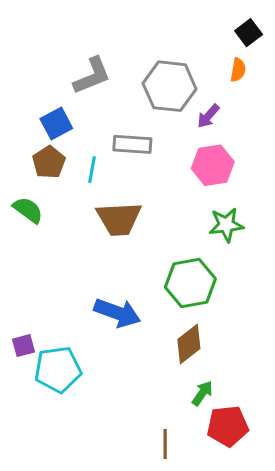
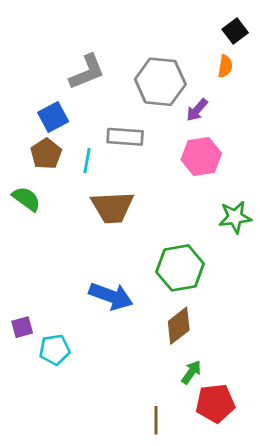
green star: (226, 225) -> (235, 217), moved
cyan pentagon: (58, 369) -> (55, 350), size x0.7

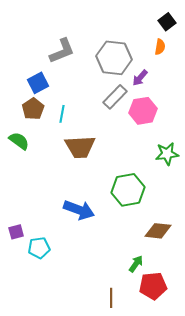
gray rectangle: (125, 137) -> (115, 97), moved, turned -50
brown diamond: (179, 326) -> (158, 231), moved, turned 44

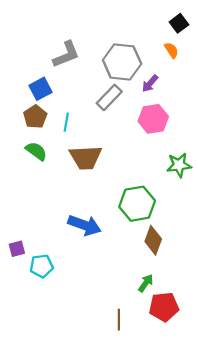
orange semicircle: (160, 47) -> (171, 50), turned -42
gray rectangle: (115, 97) -> (109, 97), moved
green semicircle: (19, 141) -> (36, 151), moved
brown diamond: (158, 231) -> (153, 240), moved, turned -76

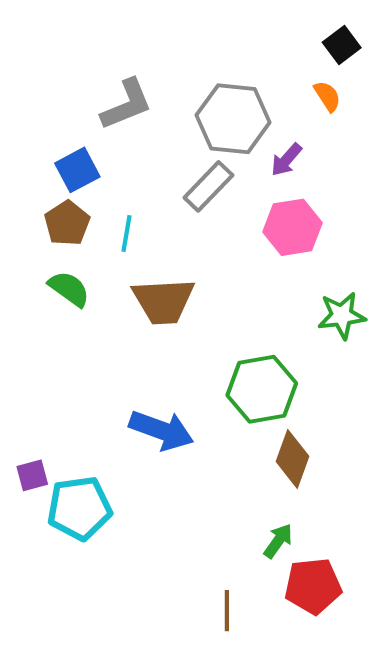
cyan pentagon: (42, 266) -> (79, 508), size x1.4

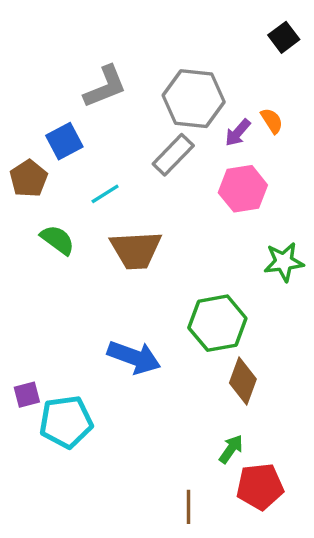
orange semicircle: (327, 96) -> (272, 121), moved
brown pentagon: (67, 223) -> (29, 179), moved
cyan line: (126, 234) -> (105, 194), turned 48

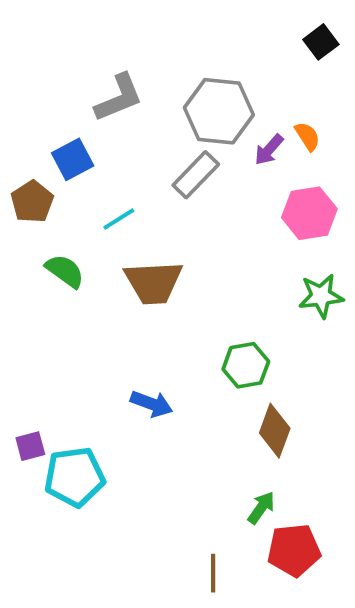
pink hexagon: (243, 189) -> (309, 213), moved
green hexagon: (217, 323) -> (246, 365), size x0.7
blue arrow: (134, 357) -> (152, 404), size x0.7

